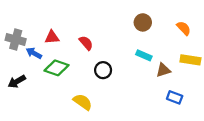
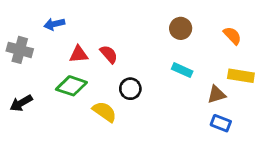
red triangle: (52, 37) -> (79, 54), moved
blue arrow: (34, 53) -> (54, 24), moved, turned -42
brown triangle: (163, 70) -> (217, 94), moved
yellow semicircle: (83, 102) -> (104, 112), moved

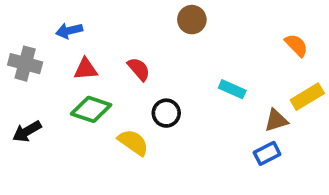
brown circle: (181, 28) -> (192, 20), moved
red triangle: (79, 54) -> (86, 69), moved
yellow rectangle: (241, 76) -> (307, 97), turned -40
blue rectangle: (221, 123) -> (267, 153), moved, turned -48

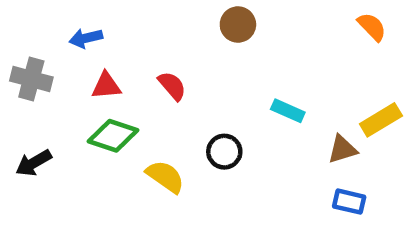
orange semicircle: (296, 45) -> (372, 27), moved
black circle: (166, 113) -> (224, 152), moved
blue rectangle: (267, 153) -> (349, 202), moved, turned 40

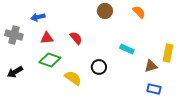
orange semicircle: (372, 27) -> (139, 12), moved
yellow rectangle: (381, 120) -> (168, 53), turned -48

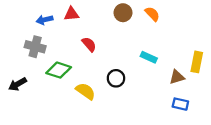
orange semicircle: (139, 12) -> (152, 14), moved
gray cross: (14, 35) -> (35, 47), moved
red triangle: (47, 38) -> (71, 14), moved

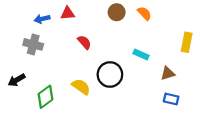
yellow rectangle: (197, 62) -> (187, 42), moved
green diamond: (59, 70) -> (45, 97), moved, turned -55
black circle: (116, 78) -> (110, 74), size x1.5

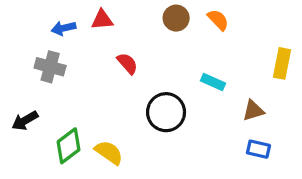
yellow semicircle: (81, 87) -> (109, 152), moved

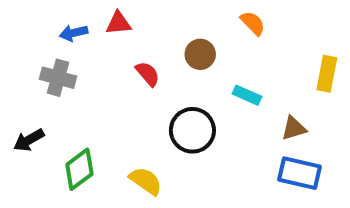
brown circle: (176, 18) -> (200, 54), moved
blue rectangle: (258, 149) -> (300, 173), size x1.5
yellow semicircle: (109, 152) -> (146, 181), moved

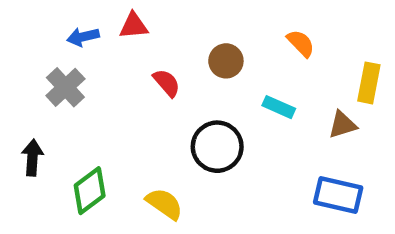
orange semicircle: (253, 23) -> (301, 43), moved
gray cross: (58, 78) -> (65, 87), turned 32
brown triangle: (294, 128) -> (342, 125), moved
black arrow: (29, 140) -> (32, 158), turned 124

